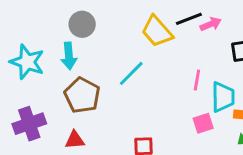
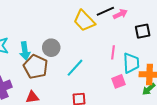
gray circle: (82, 24) -> (51, 48), moved
cyan arrow: (69, 56) -> (25, 51), moved
cyan line: (131, 73) -> (75, 68), moved

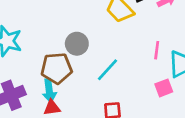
cyan arrow: (25, 51) -> (49, 91), moved
brown pentagon: (36, 67) -> (57, 68), turned -30

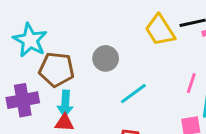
brown pentagon: (57, 68) -> (57, 69), moved

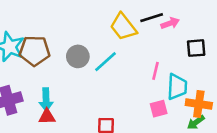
brown pentagon: (57, 69) -> (35, 51), moved
cyan line: (133, 94) -> (105, 62), moved

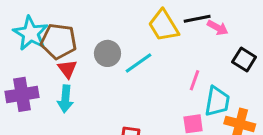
pink arrow: (170, 23) -> (218, 28), turned 42
black square: (196, 48) -> (244, 60), turned 30
red triangle: (47, 117) -> (67, 69), moved, turned 48

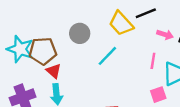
pink arrow: (218, 28) -> (165, 35), moved
gray circle: (107, 53) -> (80, 33), moved

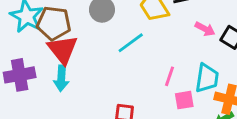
pink line: (153, 61) -> (170, 76), moved
red triangle: (54, 71) -> (63, 50), size x1.6

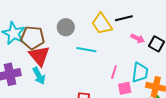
cyan line: (131, 43) -> (86, 50), turned 48
cyan arrow: (61, 78) -> (39, 76), turned -30

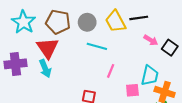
gray circle: (66, 27) -> (87, 22), moved
brown pentagon: (33, 38) -> (58, 22), moved
pink line: (114, 72) -> (111, 71), moved

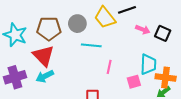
cyan arrow: (45, 68) -> (45, 76), turned 96

